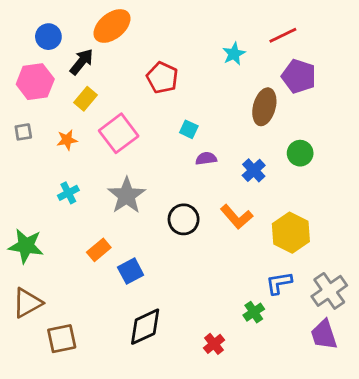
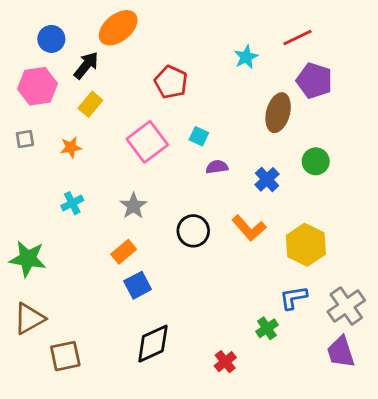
pink square: (119, 133) -> (147, 142), moved
gray star: (127, 196) -> (133, 206), size x0.7
orange rectangle: (99, 250) -> (124, 252), moved

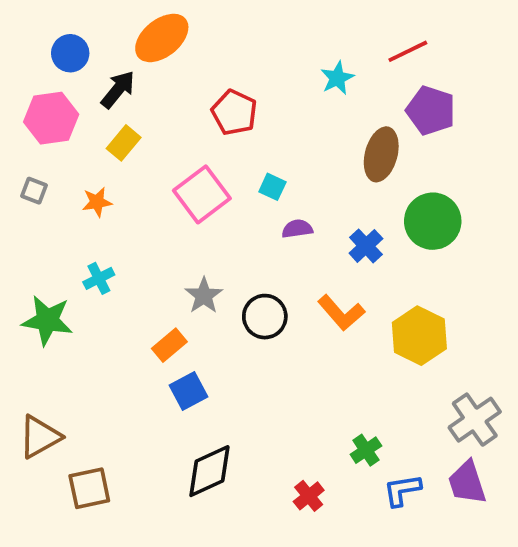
gray square: (25, 139) -> (34, 191), turned 30
green circle: (316, 161) -> (433, 221), size x1.5
gray star: (133, 206) -> (204, 296), moved
green star: (28, 259) -> (47, 320), moved
blue L-shape: (293, 298) -> (402, 490), moved

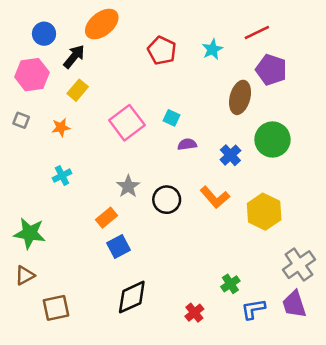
red pentagon: (234, 112) -> (162, 51), moved
green star: (47, 320) -> (30, 233), moved
brown triangle: (40, 437) -> (25, 275), size x0.7

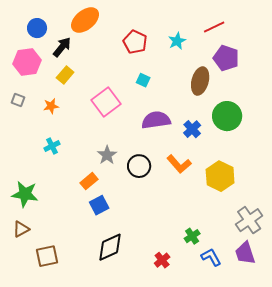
cyan square: (171, 118) -> (143, 80), moved
purple semicircle: (187, 144) -> (156, 120), size x1.8
blue L-shape: (253, 309) -> (211, 257), turned 70

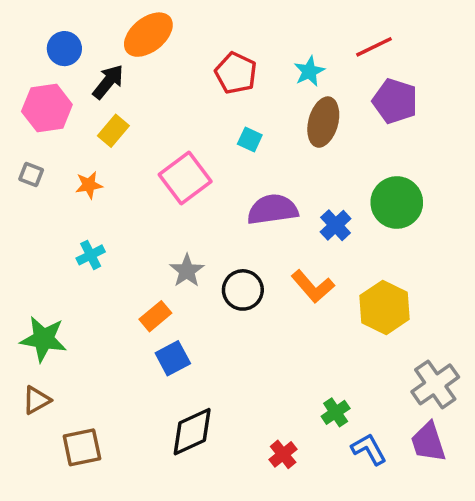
brown ellipse: (200, 81) -> (323, 122), moved

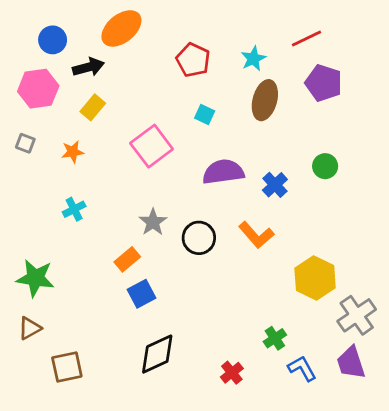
black arrow: (108, 82) -> (88, 67), turned 36
green circle: (397, 203) -> (325, 166), size x0.6
yellow hexagon: (385, 307) -> (315, 278), moved

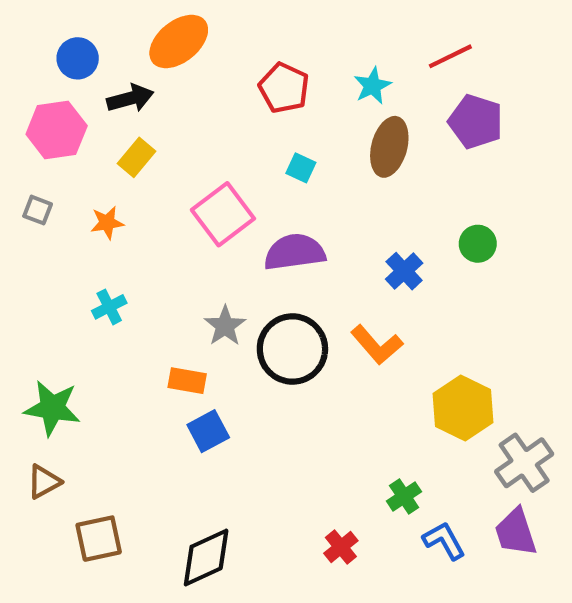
purple semicircle: (223, 172) -> (295, 252), moved
black circle: (199, 238) -> (292, 349), size x1.4
orange rectangle: (127, 259) -> (187, 381), turned 50
black diamond: (157, 354) -> (206, 558), moved

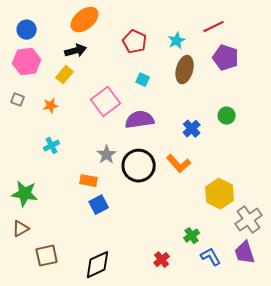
blue circle: (78, 58) -> (27, 30), moved
black arrow: (130, 98) -> (76, 51), moved

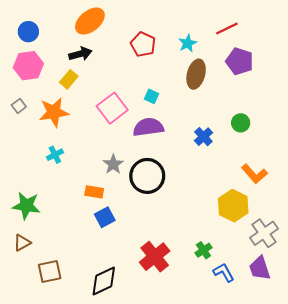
cyan square: (143, 80) -> (151, 96), moved
gray square: (18, 100) -> (19, 106), turned 32
orange star: (51, 106) -> (54, 112), size x1.8
orange L-shape: (179, 164) -> (254, 174), moved
red cross: (162, 260) -> (155, 257), moved, size x1.8

